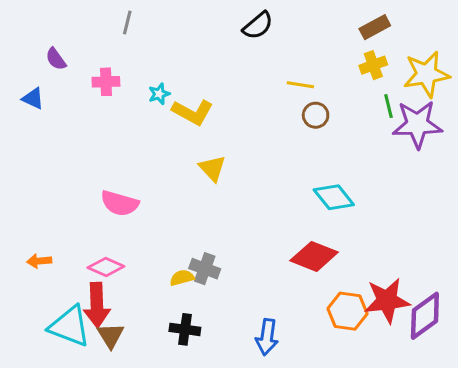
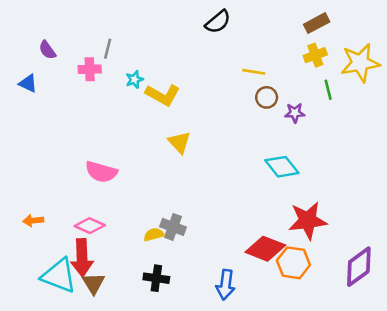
gray line: (127, 23) -> (108, 49), moved
purple star: (417, 124) -> (295, 113), moved, size x0.5
red diamond: (314, 256) -> (265, 249), moved
red star: (387, 301) -> (308, 221), moved

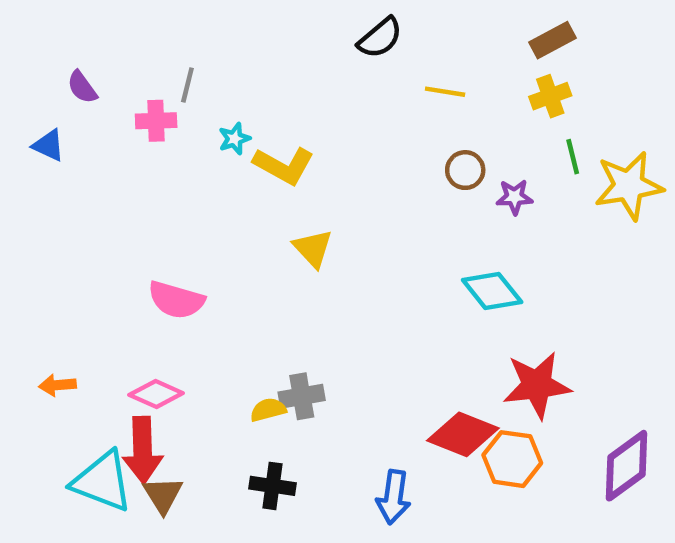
yellow star: (360, 63) -> (629, 186), moved
yellow line: (254, 72) -> (445, 92), moved
gray cross: (173, 227) -> (302, 396), turned -30

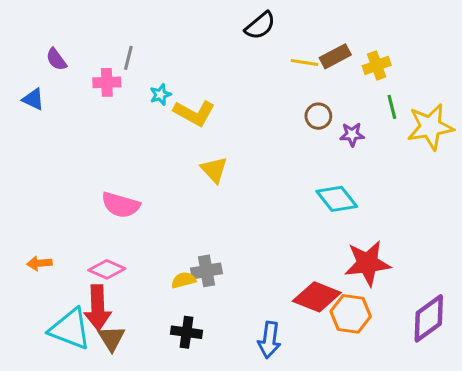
brown rectangle: (553, 40) -> (335, 56), moved

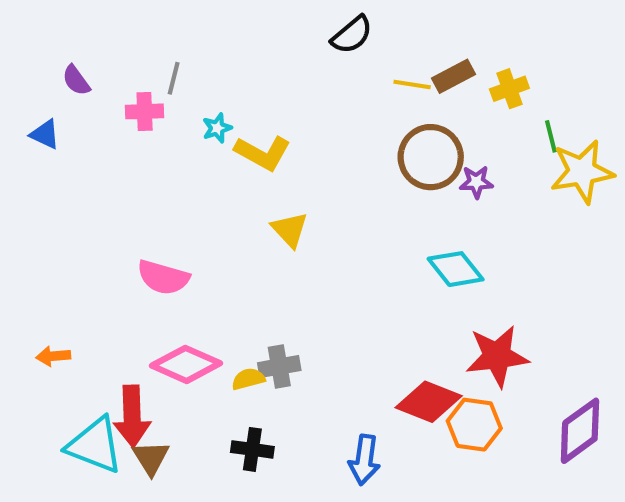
green line: (392, 107) -> (551, 136), moved
brown circle: (318, 116) -> (431, 157), size x1.8
pink diamond: (107, 269) -> (186, 364), moved, size x1.4

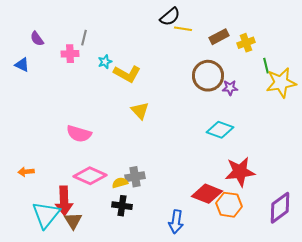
yellow line: (412, 85) -> (183, 29), moved
cyan diamond: (456, 269) -> (220, 130), turned -32
cyan triangle: (95, 445) -> (46, 215), turned 48
black cross: (252, 449) -> (122, 206), moved

